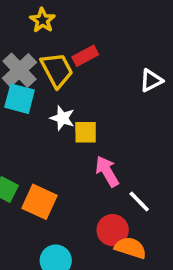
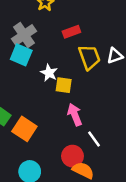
yellow trapezoid: (57, 70) -> (89, 57), moved

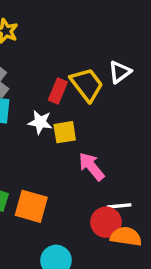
red rectangle: (71, 32) -> (58, 91), moved, turned -30
white line: (94, 139) -> (119, 206), moved, turned -42

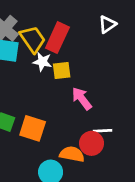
yellow trapezoid: (87, 85) -> (33, 39), moved
red rectangle: (58, 91) -> (57, 38), size x1.5
orange semicircle: (126, 236) -> (72, 154), moved

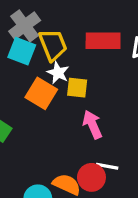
red rectangle: (57, 38) -> (103, 41), moved, turned 52
orange square: (33, 128) -> (41, 93), moved

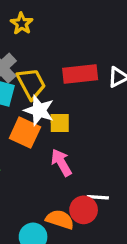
white star: (58, 73) -> (39, 110), size x1.4
pink arrow: (92, 125) -> (61, 163), moved

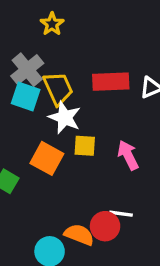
yellow square: (60, 123) -> (85, 146), moved
orange square: (25, 133) -> (47, 158), moved
pink arrow: (61, 163) -> (128, 155), moved

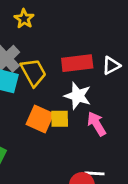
white star: (65, 117) -> (78, 96), moved
orange square: (47, 158) -> (40, 119), moved

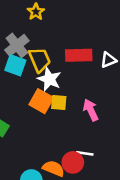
white star: (78, 96) -> (49, 79), moved

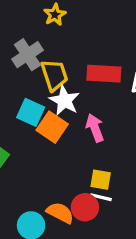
cyan square: (15, 65) -> (31, 112), moved
yellow square: (59, 102) -> (101, 180), moved
pink arrow: (91, 110) -> (95, 128), moved

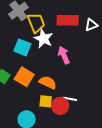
orange square: (52, 127) -> (24, 77), moved
yellow square: (101, 180) -> (46, 101), moved
orange semicircle: (60, 213) -> (48, 82), moved

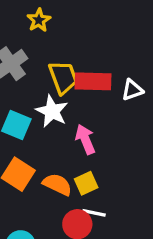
yellow trapezoid: (36, 23) -> (63, 77), moved
yellow square: (46, 101) -> (86, 183), moved, turned -32

